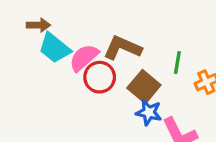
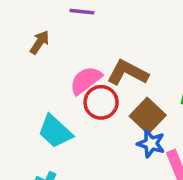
brown arrow: (38, 25) -> (40, 42), turned -60
cyan trapezoid: (55, 48) -> (55, 131), moved

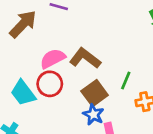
brown arrow: (40, 42) -> (23, 24), size x1.6
red circle: (101, 102) -> (50, 84), moved

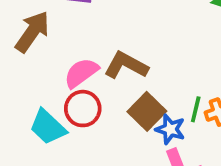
green line: (126, 81) -> (196, 109), moved
blue star: (93, 115) -> (170, 129), moved

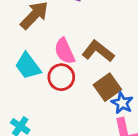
pink semicircle: (81, 73) -> (65, 51), turned -88
cyan trapezoid: (48, 127) -> (28, 66), moved

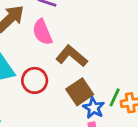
pink semicircle: (65, 51) -> (42, 32), moved

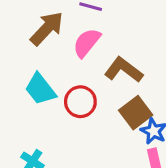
pink semicircle: (42, 32) -> (87, 43), turned 65

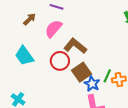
brown arrow: (47, 28) -> (30, 19), size x0.6
red circle: (80, 102) -> (60, 61), moved

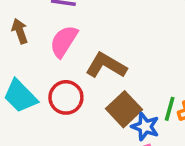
brown arrow: (30, 19) -> (20, 31), turned -56
red circle: (60, 61) -> (66, 97), moved

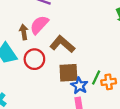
brown arrow: (20, 31) -> (24, 32), moved
brown square: (124, 109) -> (68, 73), turned 30

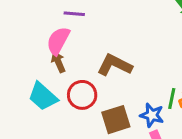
pink semicircle: (39, 25) -> (58, 41), moved
brown square: (68, 73) -> (116, 120), moved

